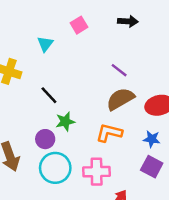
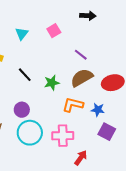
pink square: (79, 25) -> (54, 31), moved
green star: (65, 122) -> (52, 83), moved
blue star: (152, 139) -> (98, 110), moved

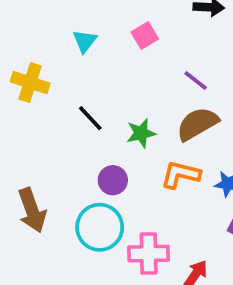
purple circle: (22, 110) -> (113, 180), moved
pink cross: (63, 136) -> (149, 254), moved

